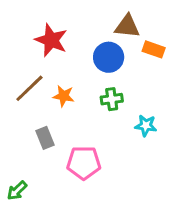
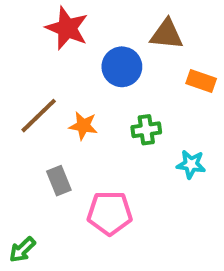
red star: (51, 40) -> (67, 28), moved
orange rectangle: (154, 49) -> (201, 81), moved
blue circle: (109, 57) -> (122, 67), moved

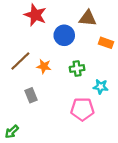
pink pentagon: (110, 213) -> (82, 109), moved

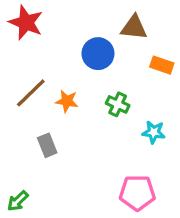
red star: (35, 15) -> (26, 23), moved
green cross: (77, 68) -> (118, 104), turned 32
pink pentagon: (82, 109) -> (137, 193), moved

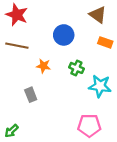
brown triangle: (134, 27) -> (98, 15), moved, turned 30
brown line: (31, 93) -> (17, 46), moved, turned 55
cyan star: (154, 132) -> (100, 86), size x1.5

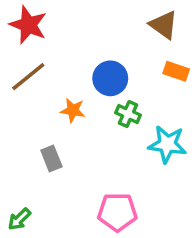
blue circle: (64, 35) -> (110, 78), moved
brown line: (17, 46) -> (28, 77), turned -50
pink pentagon: (89, 126) -> (117, 212), moved

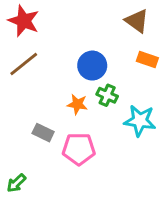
orange star: (73, 110) -> (77, 104), moved
gray rectangle: (51, 159) -> (43, 133), turned -42
pink pentagon: (117, 212) -> (79, 149), moved

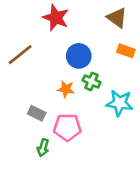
red star: (24, 21) -> (56, 18), moved
green arrow: (16, 183) -> (43, 148), moved, turned -30

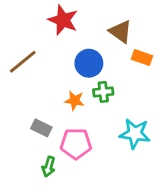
brown triangle: (117, 18) -> (120, 32), moved
green cross: (91, 81) -> (103, 92), turned -30
cyan star: (120, 103) -> (135, 134), moved

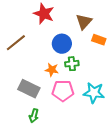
brown triangle: (120, 32) -> (84, 22), turned 36
gray rectangle: (41, 128) -> (29, 89), size x1.5
pink pentagon: (76, 144) -> (63, 91), moved

